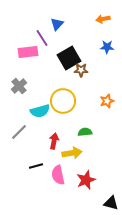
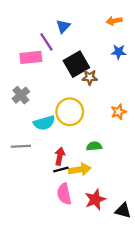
gray line: (19, 132) -> (21, 146), turned 42
black line: (36, 166) -> (61, 169), moved
black triangle: (111, 203) -> (123, 211), moved

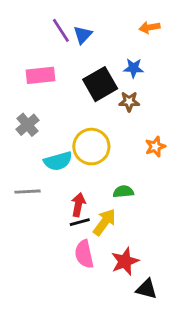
purple line: (46, 42) -> (61, 30), moved
blue star: (119, 52) -> (134, 68), moved
brown star: (90, 77) -> (129, 102), moved
yellow arrow: (80, 169) -> (104, 222), turned -45
black triangle: (123, 211) -> (147, 289), moved

